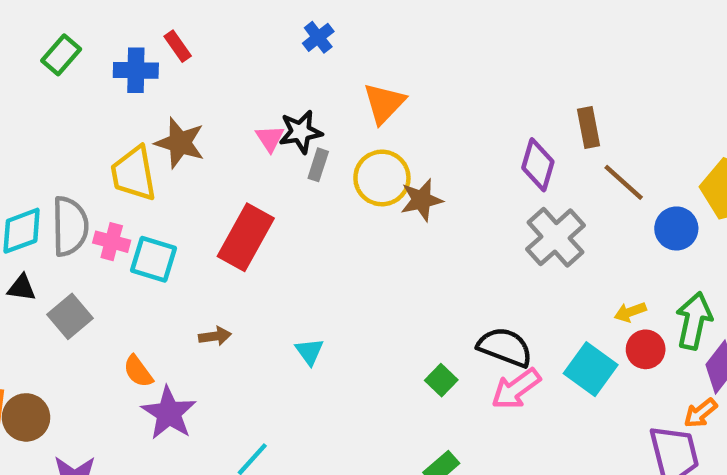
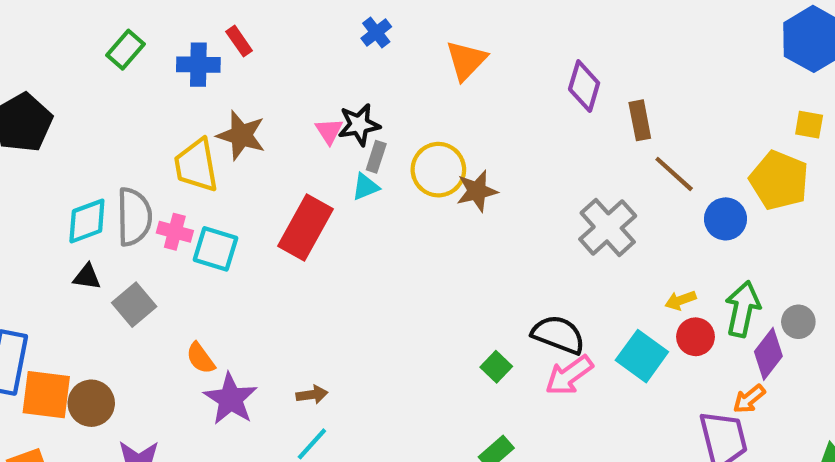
orange triangle: (384, 103) -> (466, 60), moved
purple diamond: (538, 165) -> (584, 86), moved
brown arrow: (215, 336) -> (312, 395), moved
cyan triangle: (309, 352) -> (366, 187), moved, turned 44

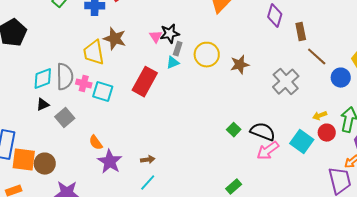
brown star: (477, 191) -> (240, 65), moved
black triangle: (87, 277) -> (43, 105), turned -32
green square: (496, 367) -> (234, 130), moved

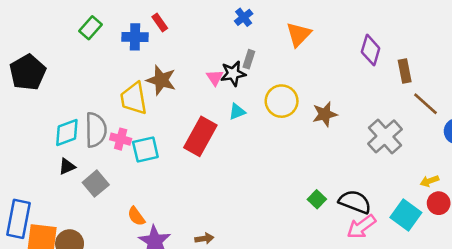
gray rectangle: (178, 49) -> (249, 59), moved
cyan square: (103, 92) -> (145, 150), turned -30

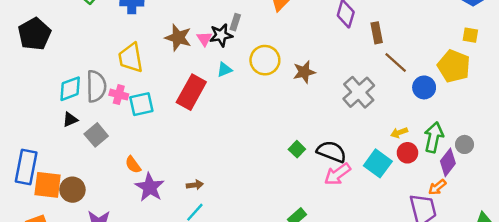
brown star: (161, 80) -> (178, 38), moved

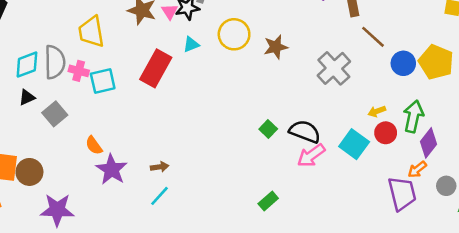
yellow pentagon: (454, 66) -> (436, 62), moved
gray circle: (465, 144) -> (446, 186), moved

